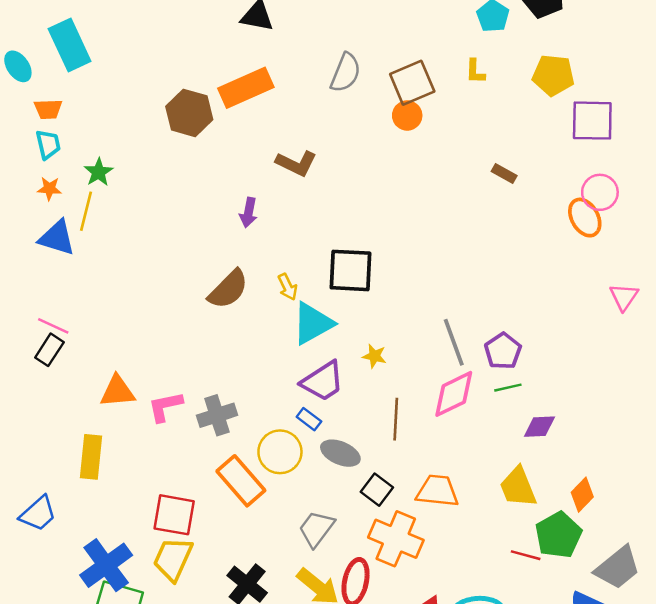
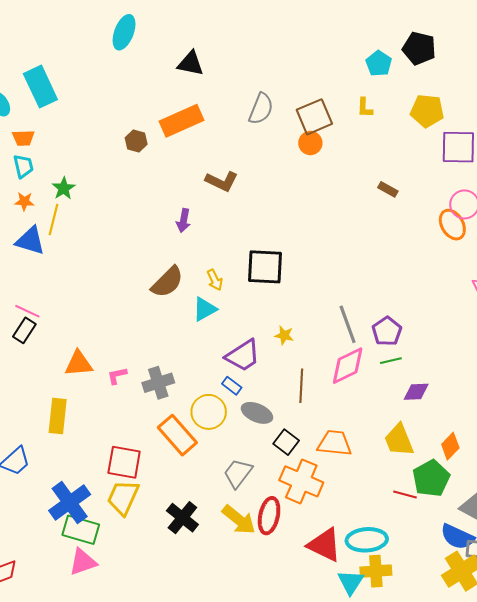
brown hexagon: (189, 113) -> (136, 141), size x0.6
cyan triangle: (313, 323) -> (205, 309), moved, size x0.7
pink L-shape: (165, 406) -> (117, 376), size x0.7

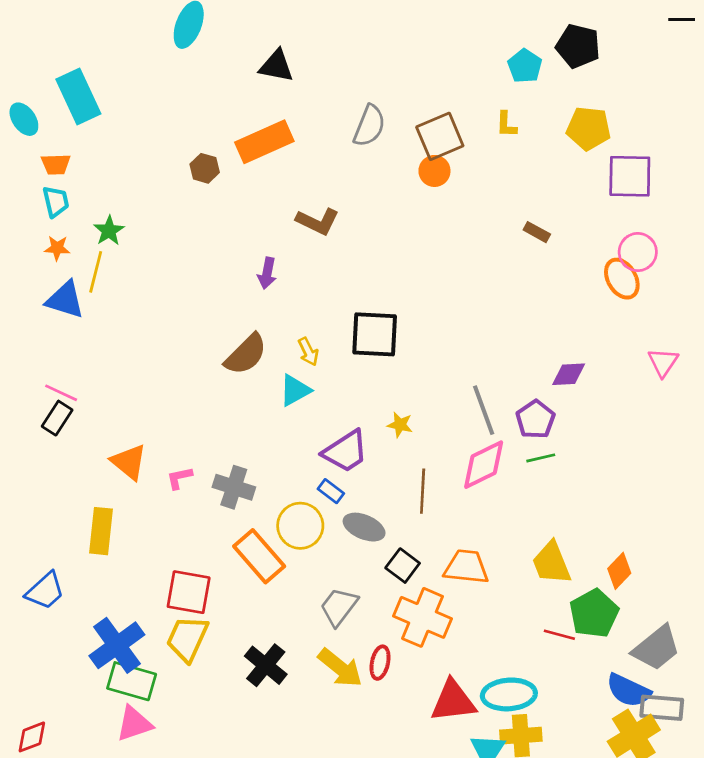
orange triangle: (79, 364) -> (129, 462), turned 44
gray cross: (158, 383) -> (234, 487), turned 36
purple diamond: (416, 392) -> (569, 374), moved
red ellipse: (269, 516) -> (380, 663), size x0.7
red triangle: (324, 545) -> (453, 701), turned -33

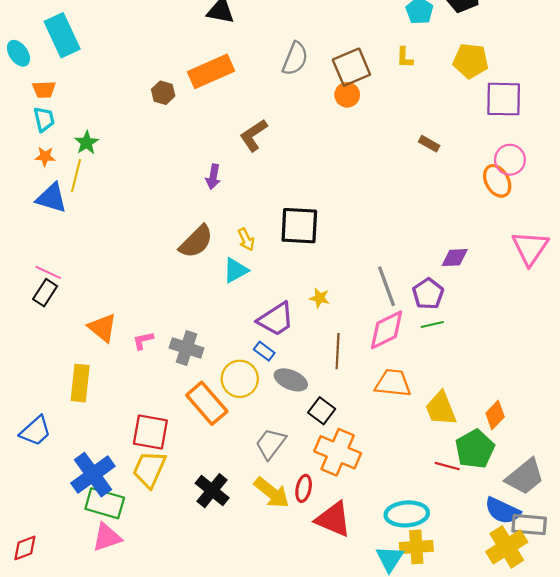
brown L-shape: (318, 221) -> (254, 135), turned 120
pink triangle: (663, 362) -> (530, 248), size x1.5
orange trapezoid: (466, 567) -> (393, 383), moved
red triangle: (453, 701) -> (333, 519), moved, turned 30

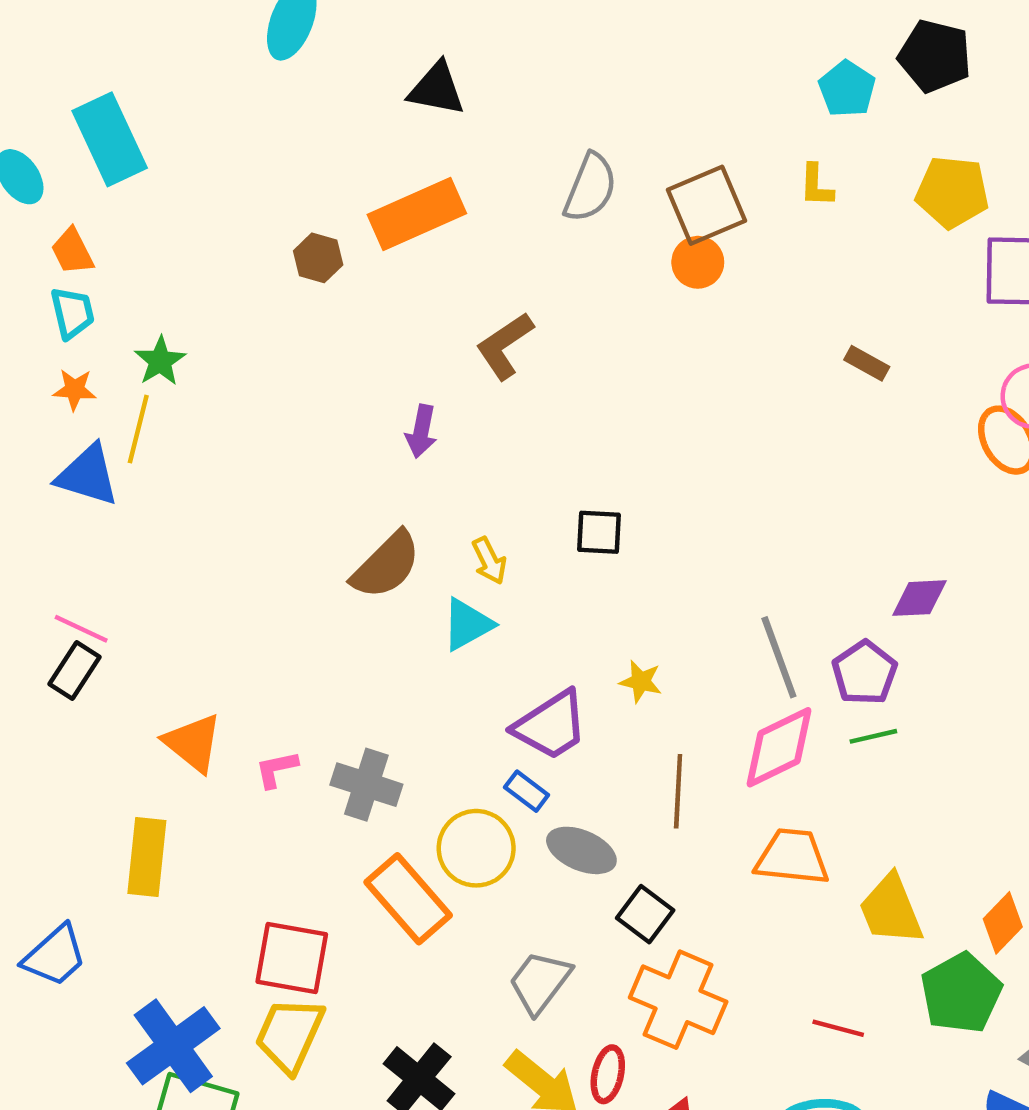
orange trapezoid: (44, 89) -> (72, 251), turned 65
black square: (299, 226) -> (599, 532), size x0.6
red line: (447, 466) -> (838, 1028), moved

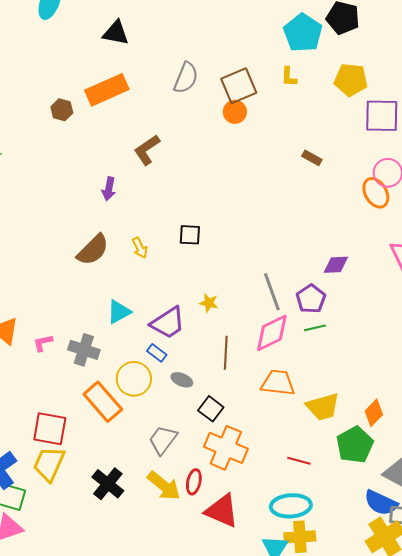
cyan pentagon: (847, 89) -> (303, 33), size x1.5
cyan triangle: (467, 624) -> (119, 312), moved
gray ellipse: (581, 850) -> (182, 380), size x0.7
yellow trapezoid: (891, 910) -> (323, 407), turned -84

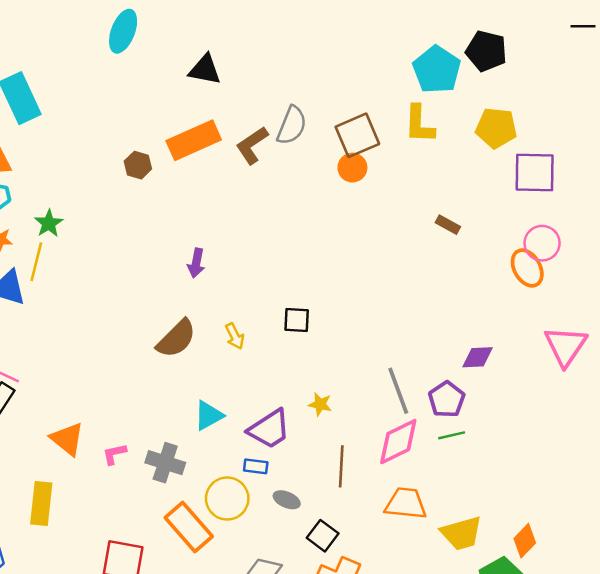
yellow L-shape: (289, 77) -> (419, 124), size x1.6
brown L-shape: (147, 150) -> (252, 145), moved
blue rectangle: (157, 353) -> (256, 466), turned -30

